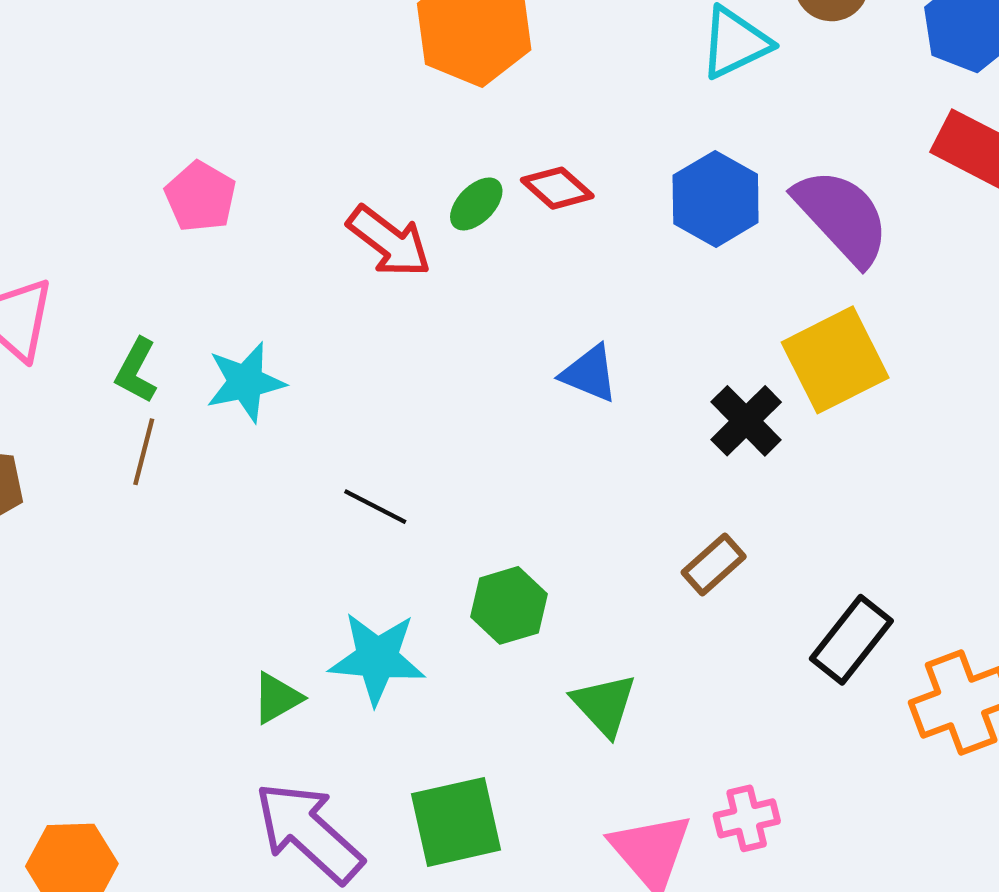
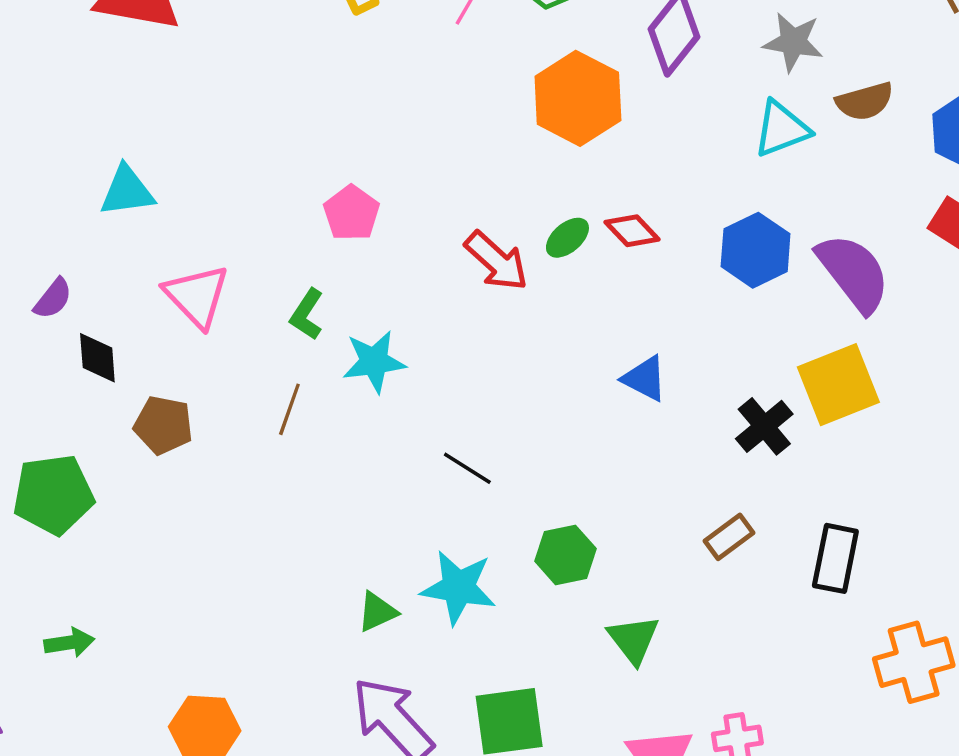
green L-shape: (136, 371) -> (307, 314), moved
black rectangle: (851, 640) -> (835, 558), moved, turned -32

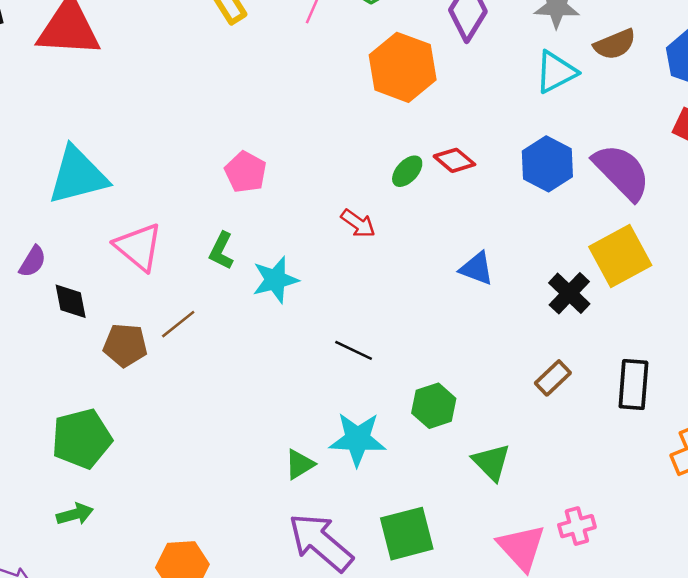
cyan triangle: (127, 191) -> (78, 176), size x1.5
red arrow: (496, 261) -> (358, 223), moved, size x0.7
brown line: (289, 409) -> (178, 324), moved, turned 39
green pentagon: (53, 495) -> (82, 439), moved

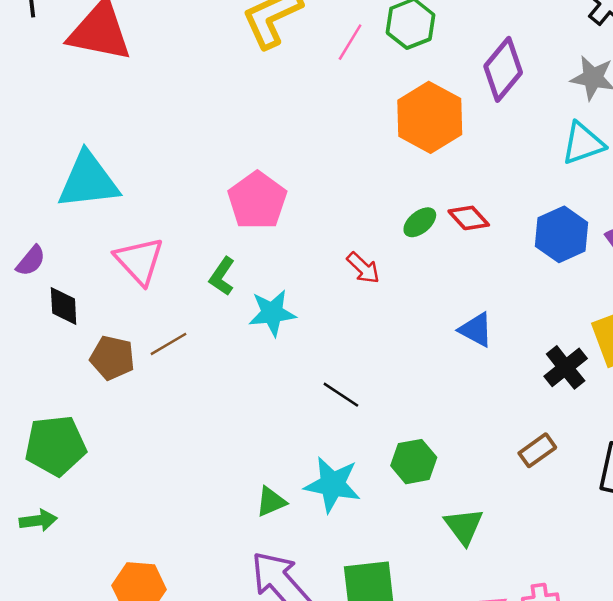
pink pentagon: (246, 172) -> (257, 201), size x1.4

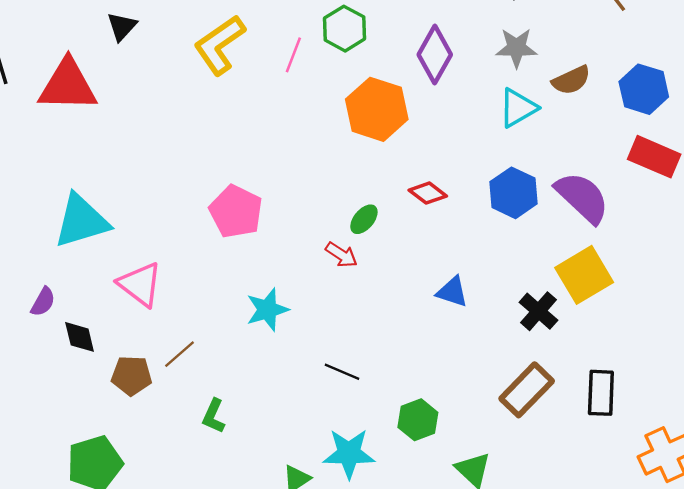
green ellipse: (420, 222) -> (364, 219), moved
green L-shape: (222, 276) -> (214, 416), moved
brown rectangle: (537, 450) -> (527, 390), size x1.6

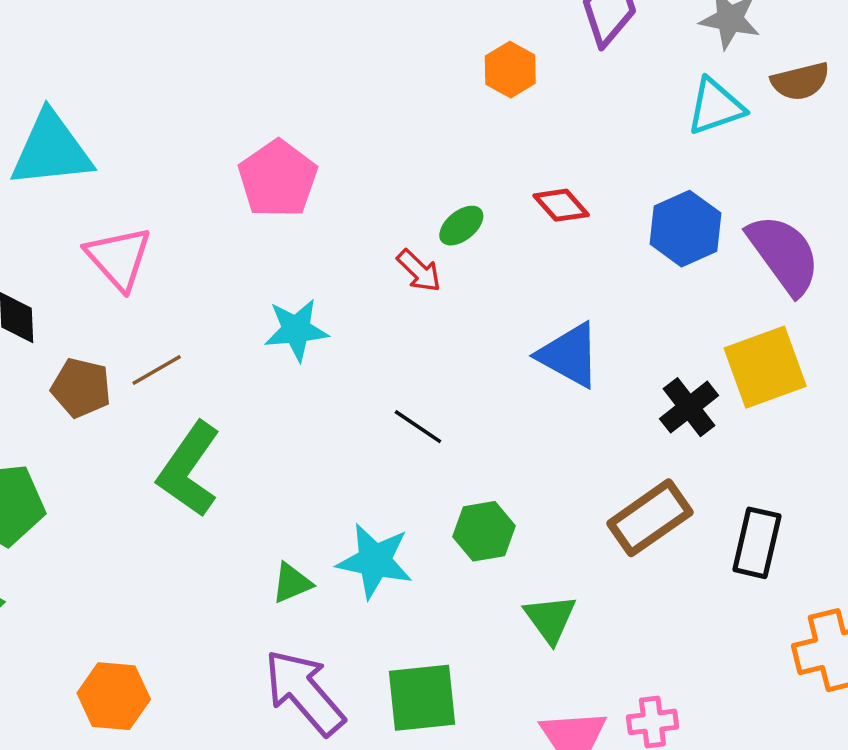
orange hexagon: (377, 109) -> (510, 70), size x0.6
blue triangle: (452, 292) -> (569, 355), size x1.4
black line: (342, 372) -> (418, 427), moved
green L-shape: (214, 416) -> (189, 469), size x1.8

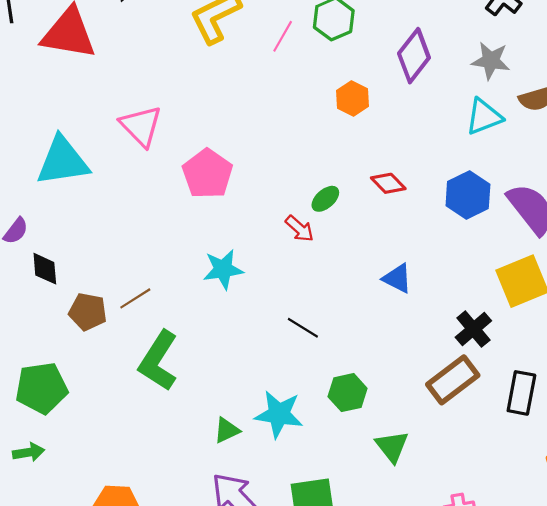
pink triangle: (119, 258) -> (141, 126), moved
blue triangle: (569, 355) -> (397, 278), size x0.7
black cross: (689, 407) -> (473, 329), moved

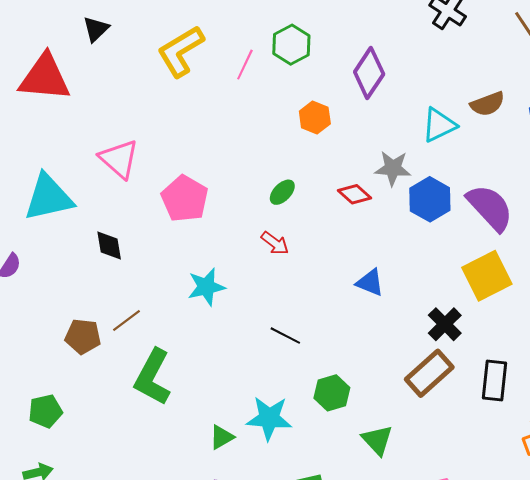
gray star: (491, 61) -> (393, 168), moved
green ellipse: (325, 199) -> (282, 192), moved
black diamond: (45, 269) -> (109, 245), moved
green pentagon: (41, 388) -> (45, 411), size x0.7

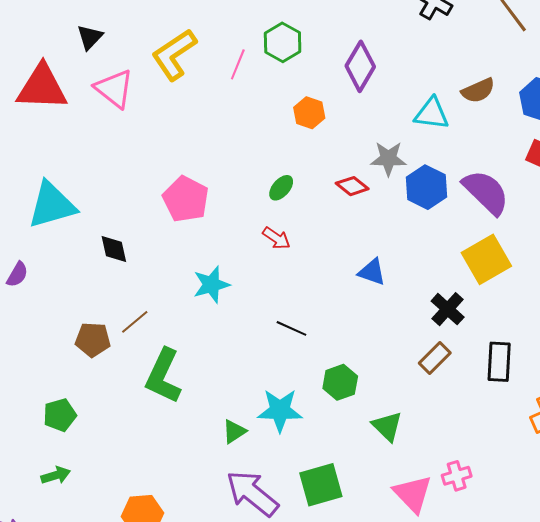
cyan triangle: (439, 125) -> (432, 114), turned 36
pink triangle: (119, 159) -> (114, 89), moved
brown rectangle: (429, 373) -> (435, 358), size x0.7

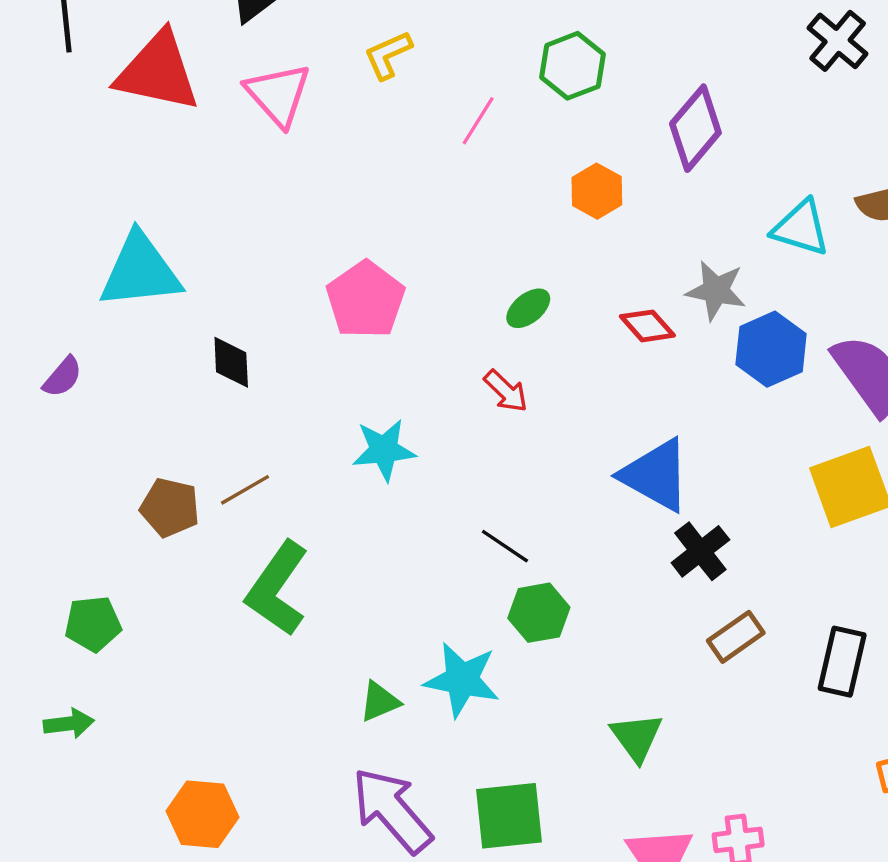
yellow L-shape: (174, 55) -> (388, 55), size x0.6
pink line: (238, 64) -> (478, 121), moved
blue triangle: (372, 272) -> (656, 475), size x1.6
black cross: (448, 309) -> (700, 551), moved
green hexagon: (340, 382) -> (539, 613), moved

